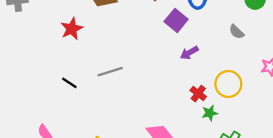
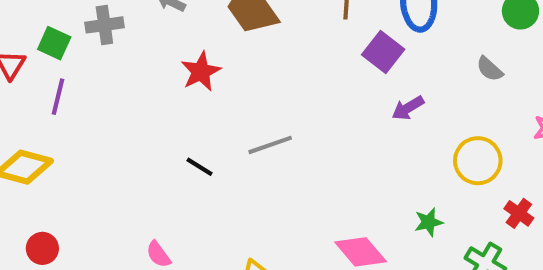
red cross: (198, 94) -> (519, 213), moved
green star: (210, 113) -> (429, 222), moved

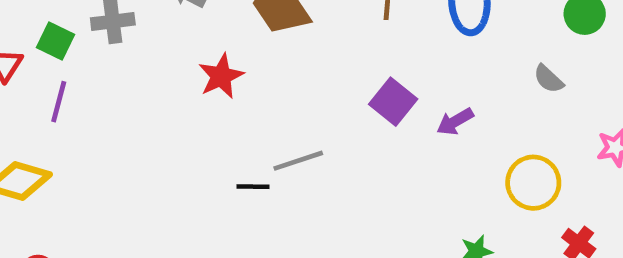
purple square: (383, 52) -> (393, 102), moved
black line: (199, 167) -> (253, 187), moved, turned -32

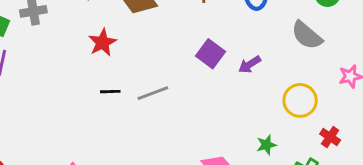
gray semicircle: (549, 79) -> (307, 35), size x1.6
black line: (253, 187) -> (110, 92), moved

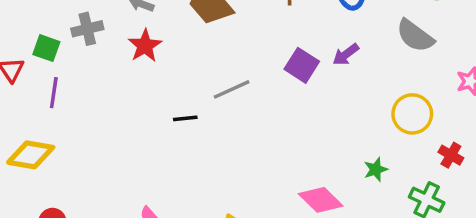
red star: (102, 43) -> (145, 46), moved
purple arrow: (250, 64) -> (346, 54), moved
gray line: (153, 93) -> (232, 89), moved

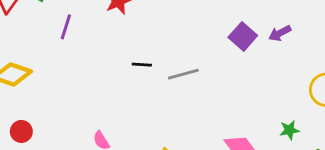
gray line: (232, 89) -> (183, 74), moved
purple line: (54, 93) -> (66, 27), moved

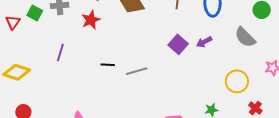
purple line: (66, 27) -> (60, 52), moved

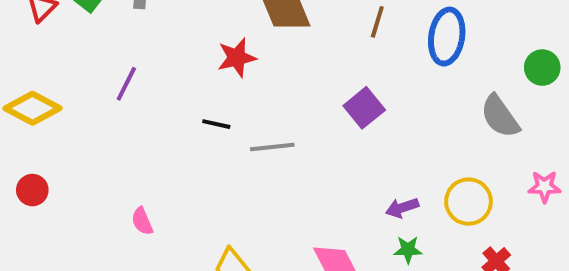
red star: (91, 20) -> (237, 58), moved
purple arrow: (204, 42) -> (402, 208), moved

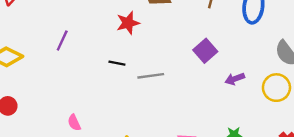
yellow circle: (469, 202) -> (276, 88), moved
purple arrow: (402, 208) -> (235, 79), moved

